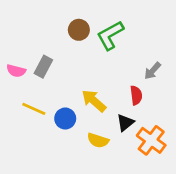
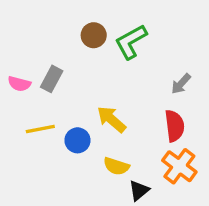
red semicircle: (136, 95) -> (175, 126), moved, size x1.4
yellow line: (34, 109) -> (40, 129), turned -35
black triangle: (125, 123) -> (139, 190), moved

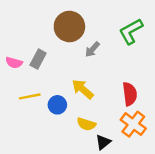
brown circle: (94, 35) -> (69, 27), size x1.6
green L-shape: (131, 42) -> (131, 31), moved
gray arrow: (181, 84) -> (92, 49), moved

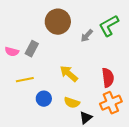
gray arrow: (92, 49) -> (87, 36), moved
blue circle: (57, 105) -> (44, 99), moved
orange cross: (133, 124) -> (111, 103), turned 30

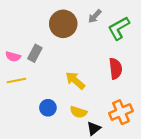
gray arrow: (87, 36) -> (95, 16), moved
red semicircle: (108, 78) -> (116, 69), moved
yellow line: (25, 80) -> (16, 81), moved

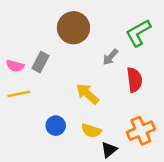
gray arrow: (95, 16) -> (110, 57), moved

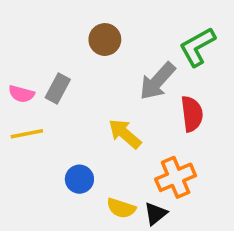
brown circle: (73, 28) -> (105, 40), size x0.7
gray arrow: (110, 57) -> (157, 81), size x1.6
yellow semicircle: (91, 131) -> (121, 208), moved
orange cross: (141, 131) -> (176, 177), moved

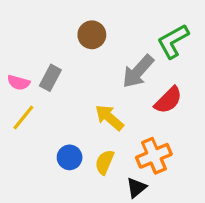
red semicircle: (192, 114) -> (168, 100), turned 52
yellow line: (27, 134) -> (23, 118), turned -40
yellow semicircle: (121, 208) -> (105, 162), moved, turned 95

